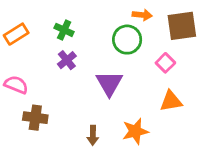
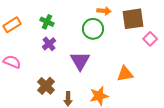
pink square: (165, 63) -> (150, 39), moved
brown cross: (35, 118) -> (46, 86), moved, turned 36

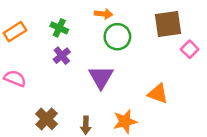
orange arrow: (104, 11) -> (104, 14), moved
orange triangle: (125, 74) -> (158, 94), turned 30
brown cross: (46, 86) -> (47, 119), moved

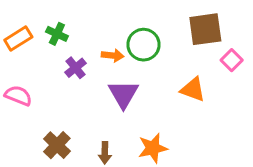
orange arrow: (104, 14) -> (113, 55), moved
green cross: (59, 28) -> (57, 34), moved
orange triangle: (158, 94) -> (193, 89), moved

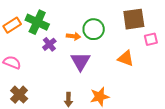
green cross: (57, 34) -> (37, 22), size x1.6
pink square: (232, 60) -> (151, 39), turned 32
brown cross: (57, 145) -> (19, 95), moved

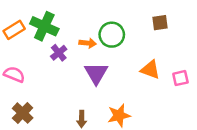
brown square: (134, 19) -> (160, 23), size x0.6
pink square: (151, 39) -> (180, 78), moved

